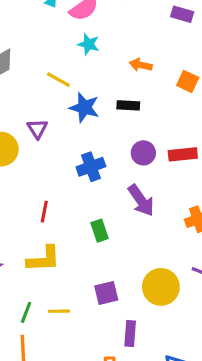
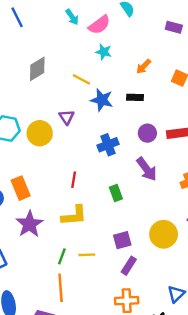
orange arrow: (141, 65) -> (144, 67), turned -56
purple rectangle: (130, 334) -> (129, 266), moved, turned 30

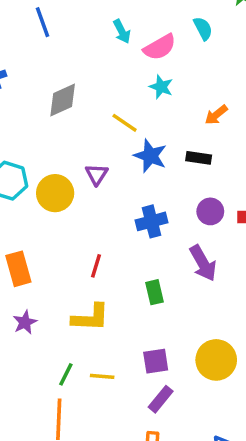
purple star: (30, 224) -> (25, 322), size x0.6

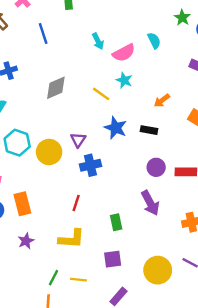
yellow line: (125, 123) -> (101, 94), moved
blue cross: (152, 221) -> (90, 165), moved
purple square: (156, 361) -> (113, 259), moved

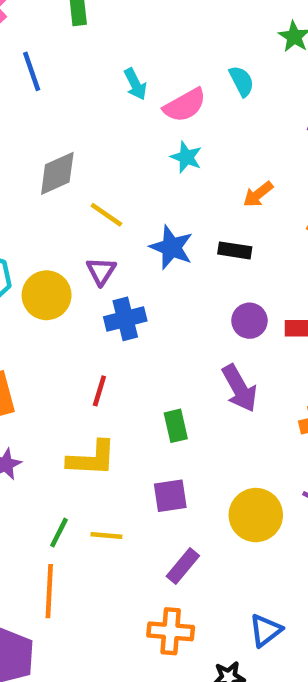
yellow line: (101, 94) -> (106, 215), moved

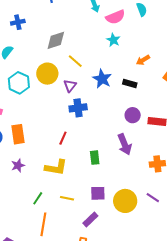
yellow circle: (47, 295) -> (47, 74), moved
purple square: (170, 496) -> (98, 193), moved
yellow line: (106, 536) -> (67, 198), moved
orange line: (49, 591) -> (43, 224), moved

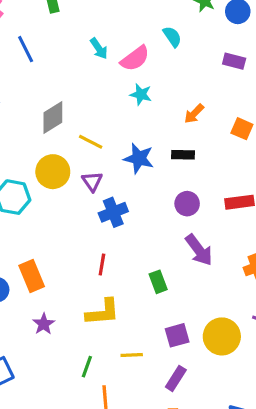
purple circle: (133, 115) -> (187, 204), moved

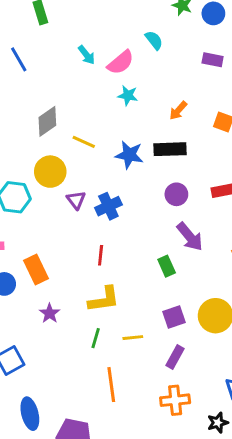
black rectangle: (183, 155) -> (170, 149), size x1.5
purple triangle: (92, 181) -> (76, 200), moved
green rectangle: (158, 282) -> (167, 266), moved
green line: (87, 367) -> (96, 338), moved

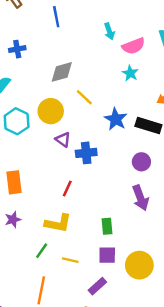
purple triangle: (76, 200) -> (63, 140), turned -35
green rectangle: (167, 266) -> (107, 226), moved

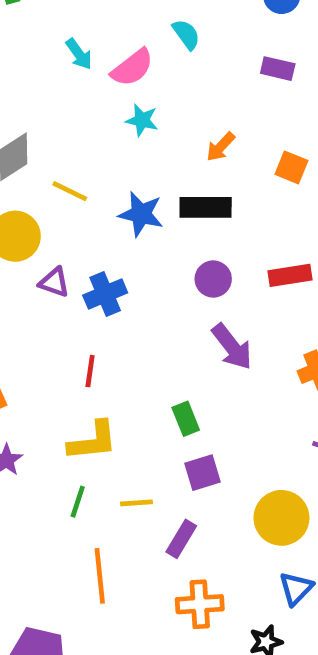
yellow circle: (139, 265) -> (281, 518), moved
purple rectangle: (97, 286) -> (181, 539), moved

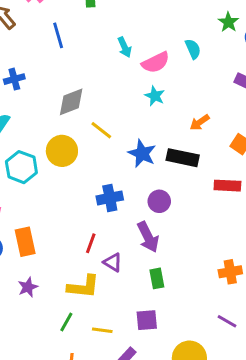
red rectangle: (290, 275) -> (227, 186), moved
purple circle: (213, 279) -> (159, 201), moved
purple triangle: (54, 282) -> (113, 262), moved
purple arrow: (232, 347) -> (148, 237), moved
green rectangle: (186, 419) -> (157, 278), moved

